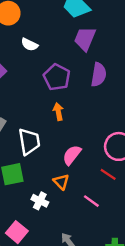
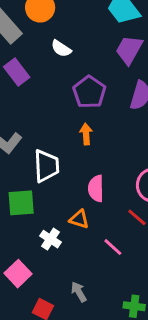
pink semicircle: (72, 155) -> (96, 188), turned -45
orange triangle: (61, 182) -> (79, 219), turned -35

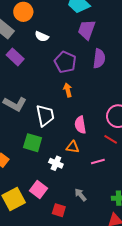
green square: (21, 203) -> (33, 143), turned 30
pink line: (113, 247) -> (98, 162), turned -48

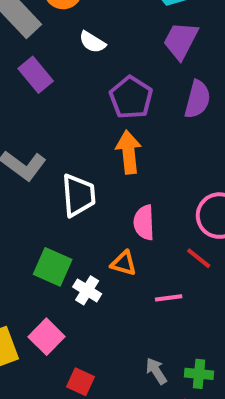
orange arrow: (68, 90) -> (129, 152), size x1.5
green square: (33, 143) -> (53, 267), moved
gray arrow: (81, 195) -> (156, 371), moved

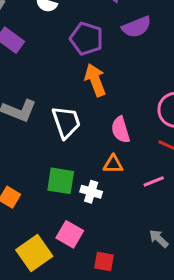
purple semicircle: (197, 99) -> (137, 27), turned 68

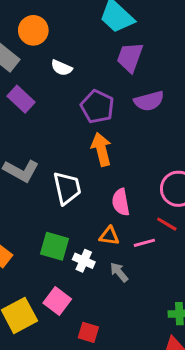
pink line: (154, 181) -> (144, 243), moved
gray arrow: (159, 239) -> (119, 272), moved

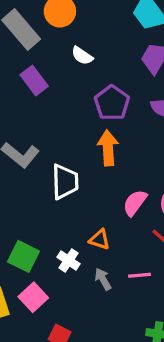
pink semicircle: (121, 202) -> (135, 203), moved, turned 36
pink line: (144, 243) -> (139, 275), moved
green square: (55, 246) -> (23, 256), moved

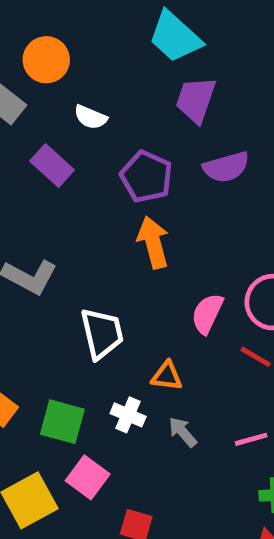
purple rectangle: (34, 81) -> (52, 165), moved
white trapezoid: (65, 182) -> (102, 333), moved
pink line: (139, 275) -> (251, 439), moved

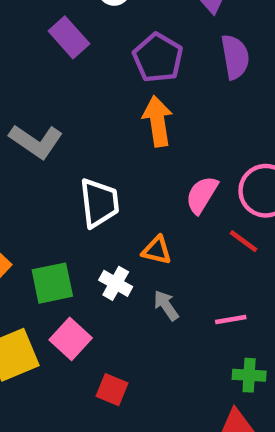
purple semicircle: (226, 167) -> (235, 57), turned -90
green square: (62, 422) -> (52, 283), turned -33

